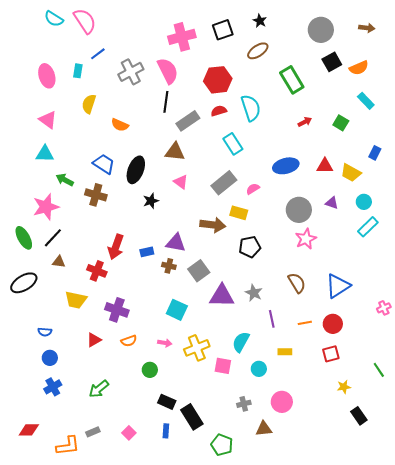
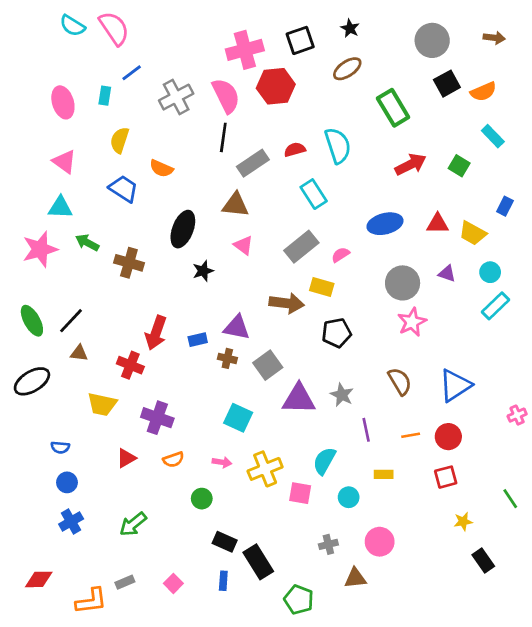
red hexagon: (218, 80) -> (276, 86), moved
red arrow: (305, 122) -> (411, 164), size x1.6
blue trapezoid: (104, 164) -> (124, 189), moved
pink star: (46, 207) -> (40, 249), moved

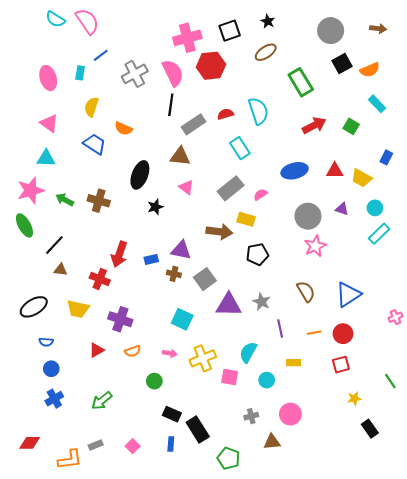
green arrow: (87, 243) -> (65, 200), moved
green ellipse: (32, 321) -> (24, 225), moved
black ellipse: (32, 381) -> (34, 307), moved

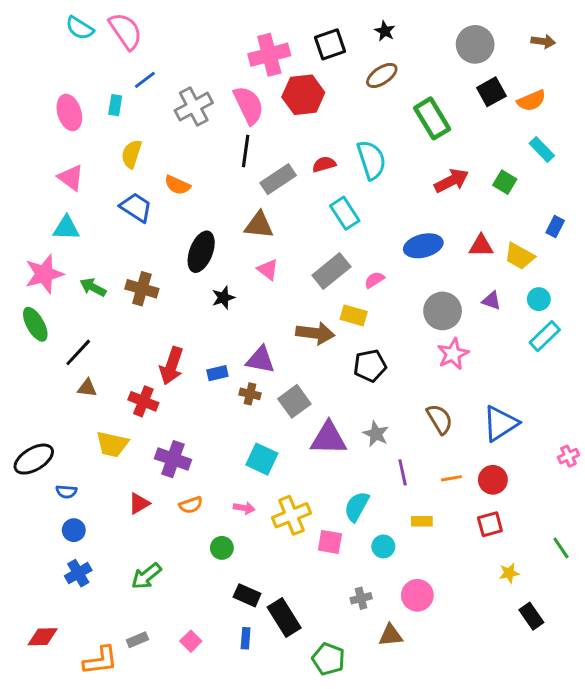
black ellipse: (34, 307) -> (34, 459), moved

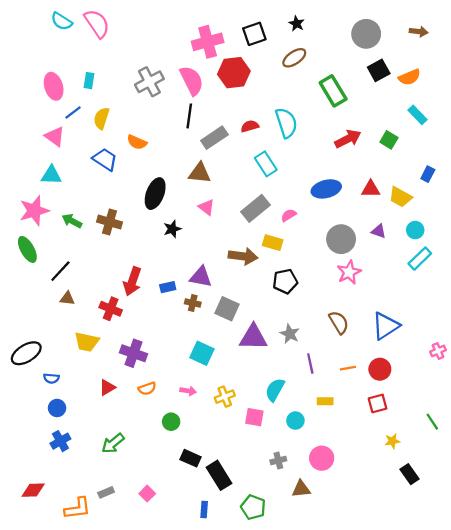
blue line: (145, 80) -> (73, 113), moved
gray square: (294, 401) -> (227, 309), turned -30
yellow cross: (291, 515) -> (225, 397), size x0.7
blue rectangle: (246, 638) -> (204, 510), moved

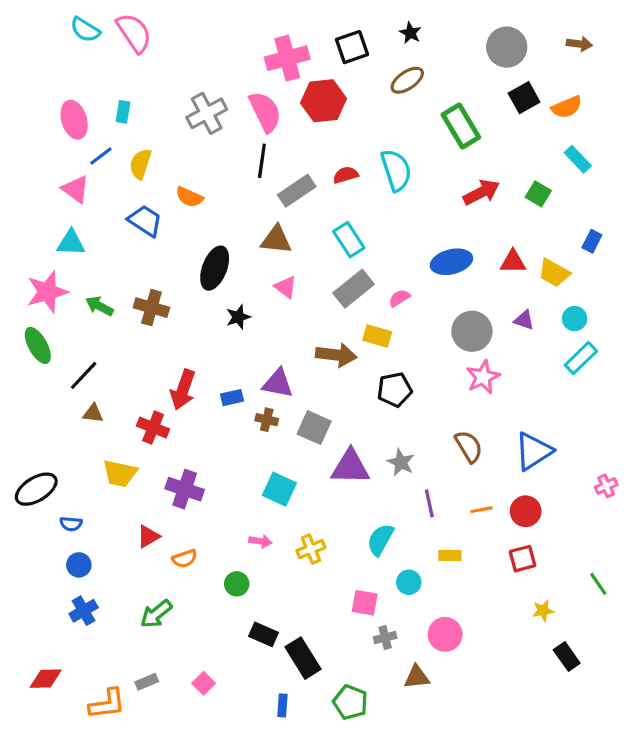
cyan rectangle: (266, 164) -> (349, 240), moved
orange semicircle: (147, 389) -> (185, 559), moved
pink square: (254, 417) -> (365, 603), moved

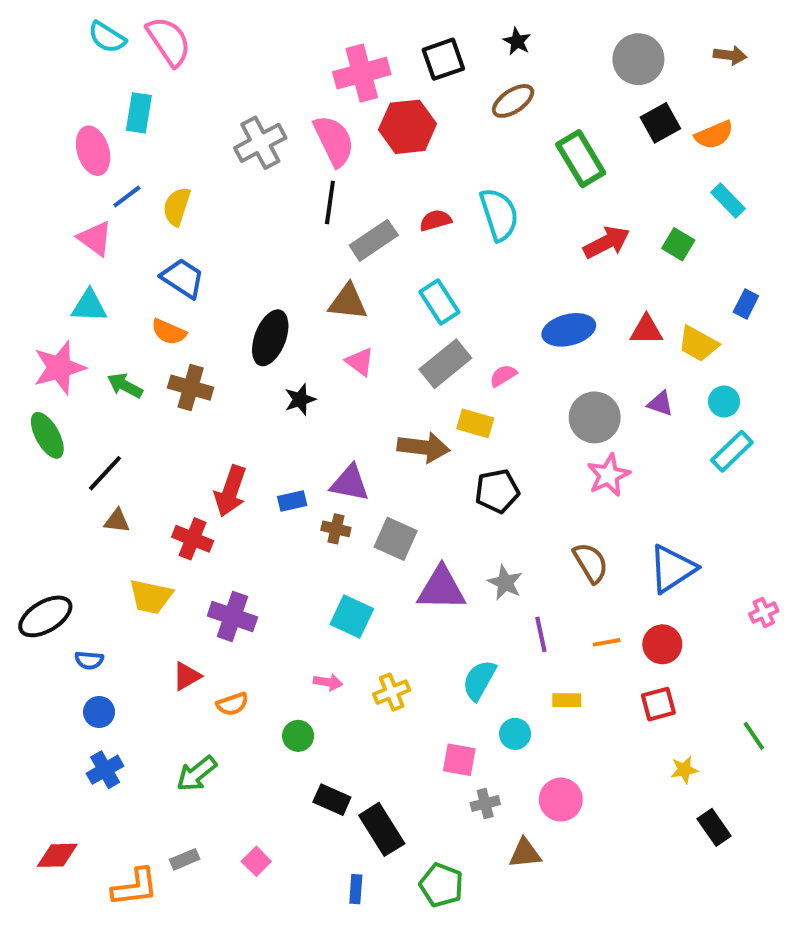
cyan rectangle: (123, 112) -> (139, 113), moved, size x1.4
orange semicircle: (189, 197) -> (169, 332), moved

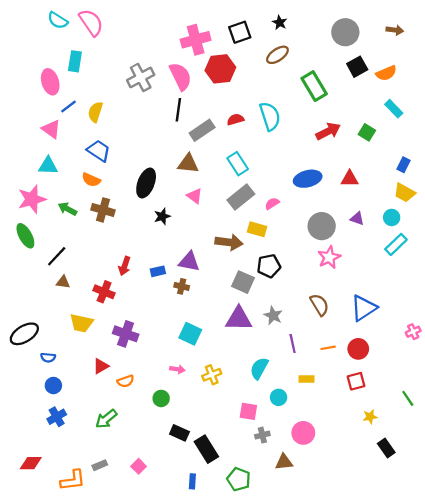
yellow trapezoid: (698, 344) -> (405, 193), moved
red arrow: (230, 491) -> (125, 266), size x0.7
gray square: (396, 539) -> (243, 282), moved

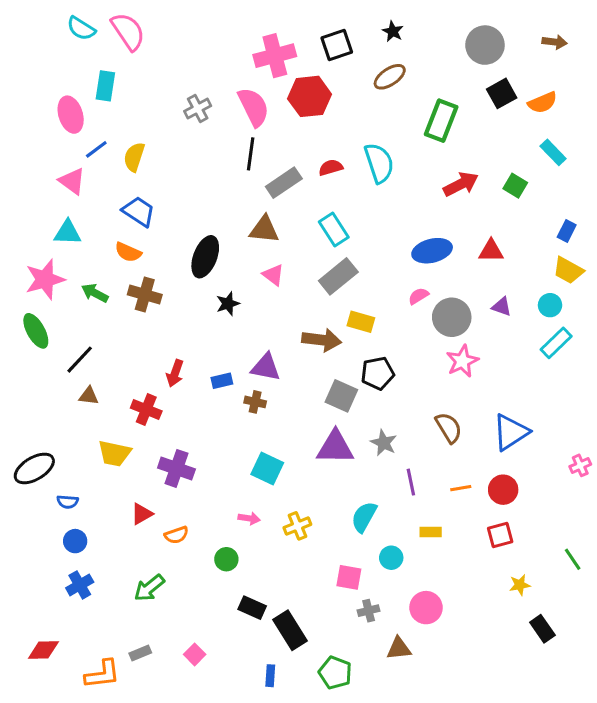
gray cross: (141, 77) -> (198, 109), size x0.7
green rectangle: (314, 86) -> (441, 121), turned 52
pink semicircle: (272, 203) -> (418, 296), moved

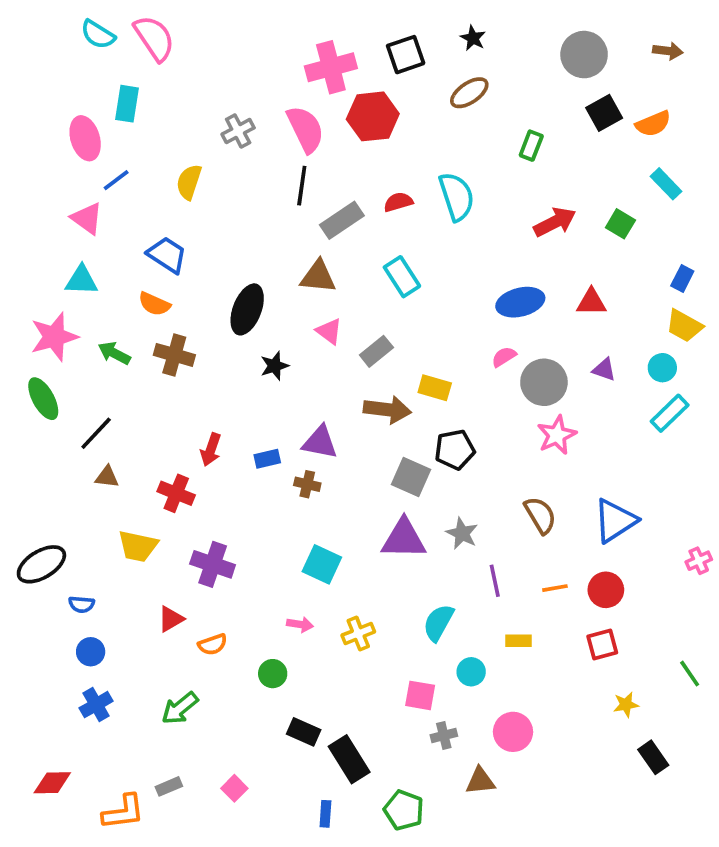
green rectangle: (441, 121) -> (531, 146), size x0.6
yellow semicircle: (134, 157) -> (189, 182), moved
gray rectangle: (338, 276) -> (376, 351), moved, size x0.7

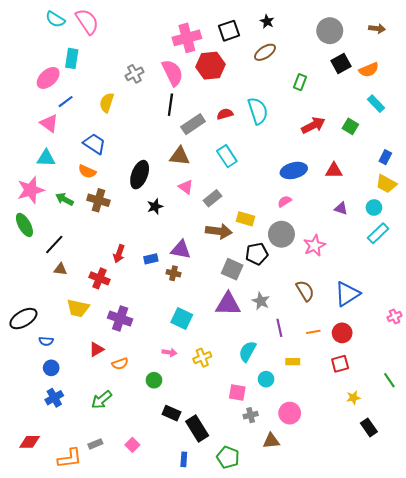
pink ellipse: (85, 138) -> (48, 78), turned 65
gray circle: (544, 382) -> (281, 234), moved

